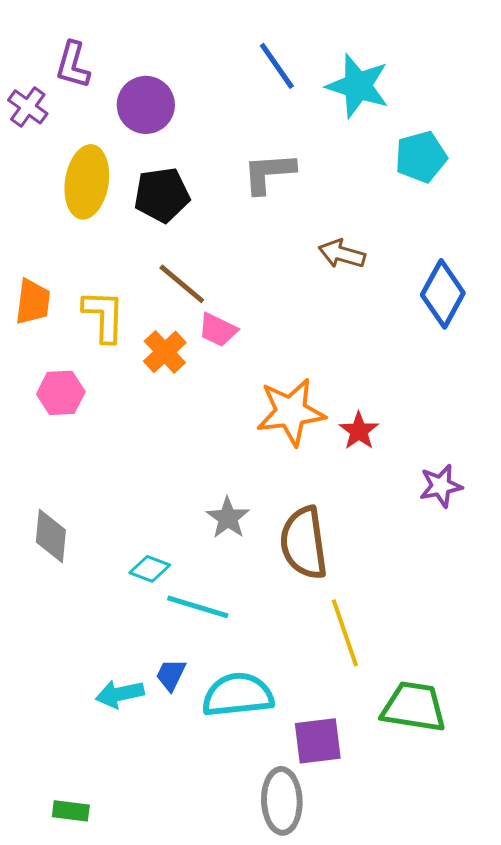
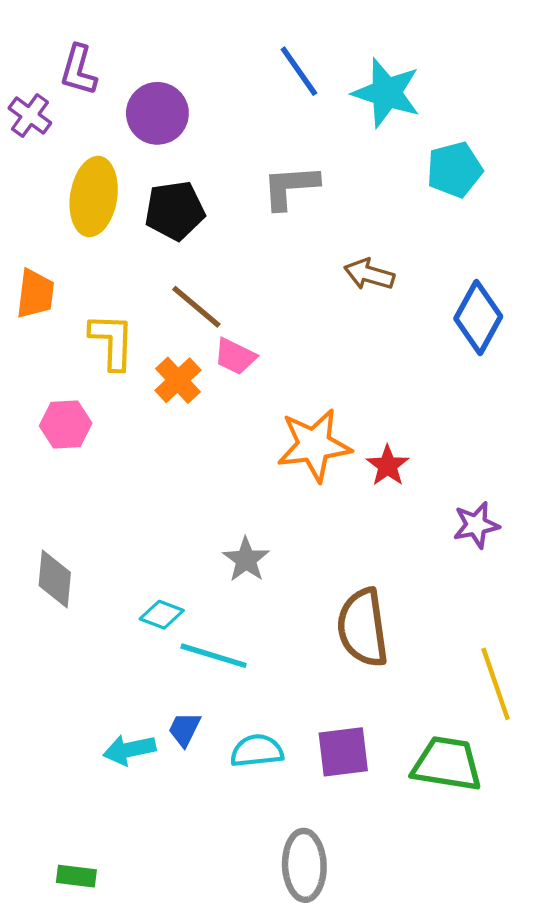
orange trapezoid: (33, 302) -> (35, 294), moved
brown semicircle: (304, 543) -> (363, 628), moved
yellow line: (345, 633) -> (496, 684), moved
cyan semicircle: (238, 695) -> (257, 751), size x0.7
purple square: (318, 741) -> (343, 752), moved

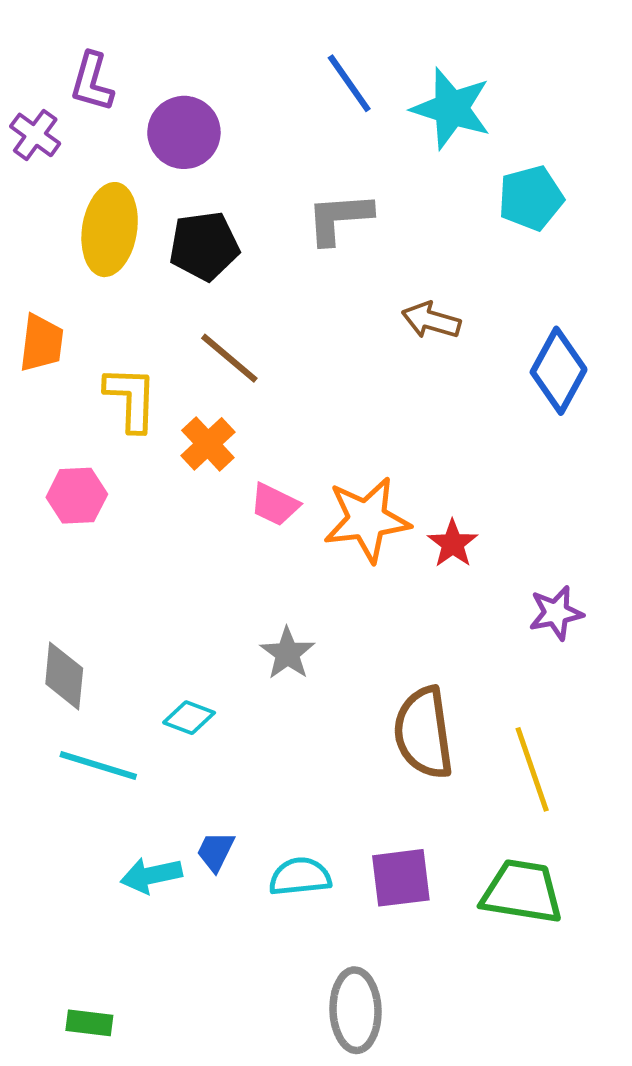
pink trapezoid: (235, 356) -> (275, 504), moved
cyan line: (214, 656) -> (98, 766), moved
yellow line: (496, 684) -> (532, 769), moved

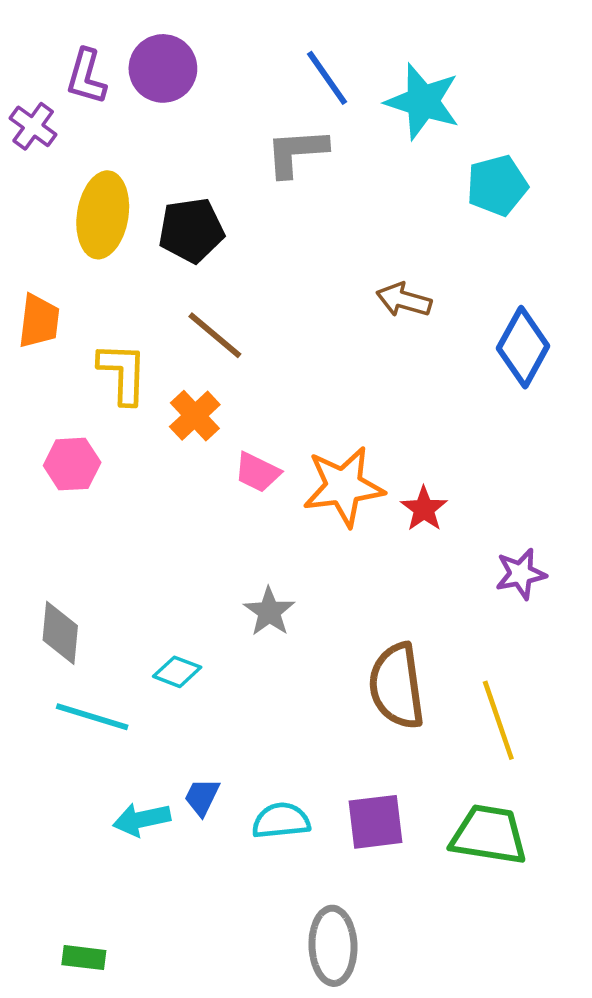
purple circle: (184, 132) -> (163, 68), moved
gray L-shape: (339, 218) -> (296, 152), moved

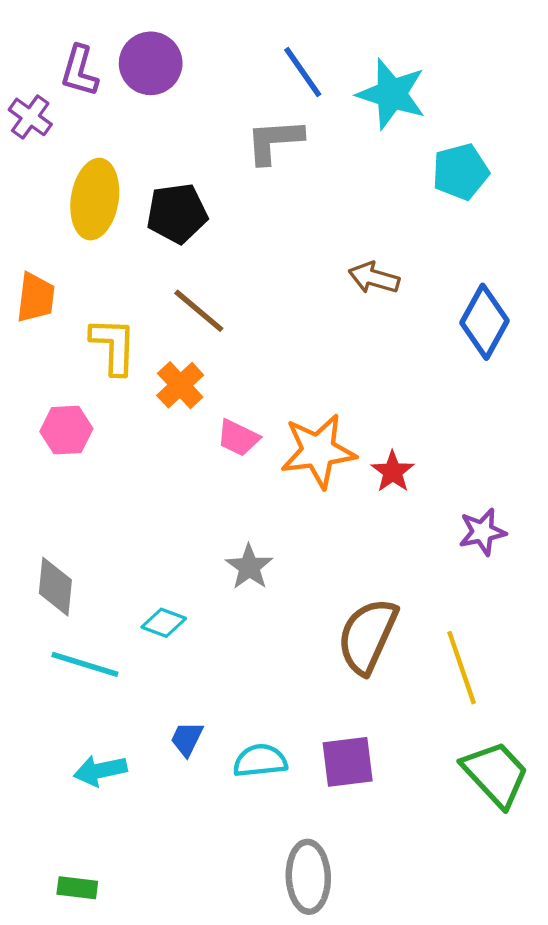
brown semicircle: (397, 686) -> (367, 636), turned 32
cyan arrow: (142, 819) -> (100, 771), moved
green trapezoid: (489, 835) -> (495, 774), moved, turned 38

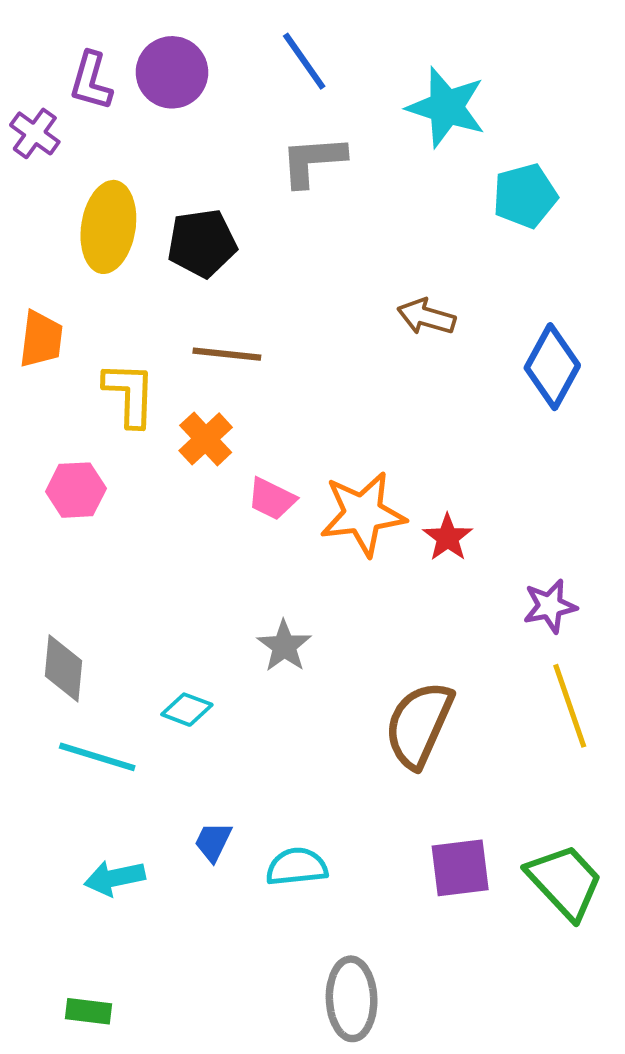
blue line: (303, 72) -> (304, 61), moved
brown line: (199, 311) -> (227, 354), turned -34
yellow line: (462, 668) -> (570, 706), moved
purple square: (348, 762) -> (460, 868), moved

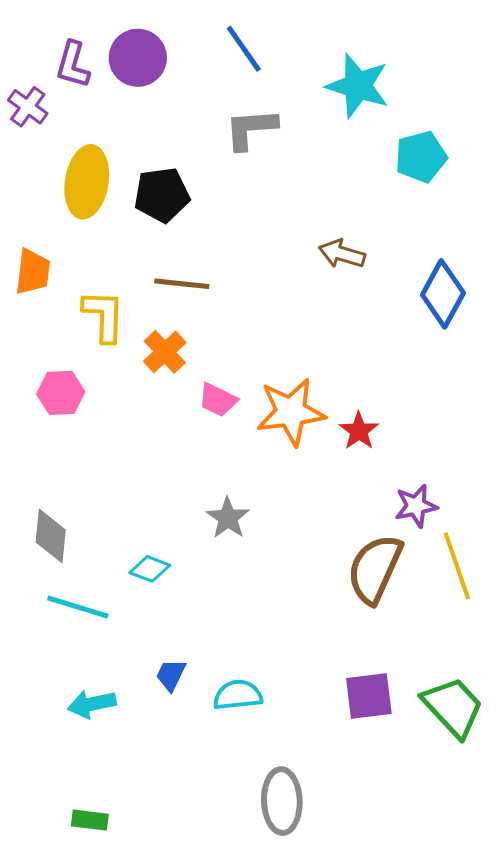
purple star: (550, 606) -> (416, 506), moved
brown semicircle: (419, 725) -> (375, 569), moved
green rectangle: (88, 1011) -> (90, 820), moved

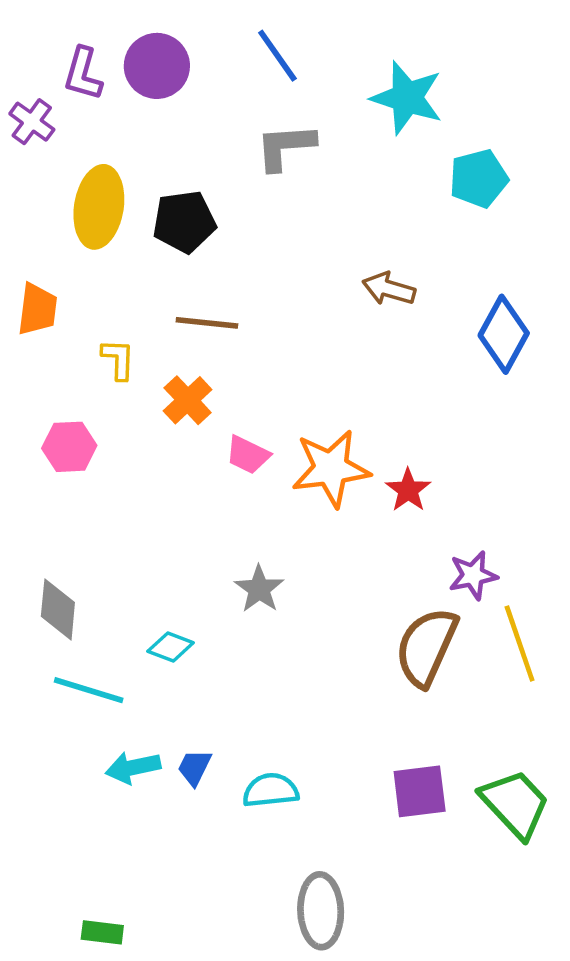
yellow L-shape: (104, 316) -> (118, 359), size x0.7
cyan arrow: (92, 704) -> (133, 767), moved

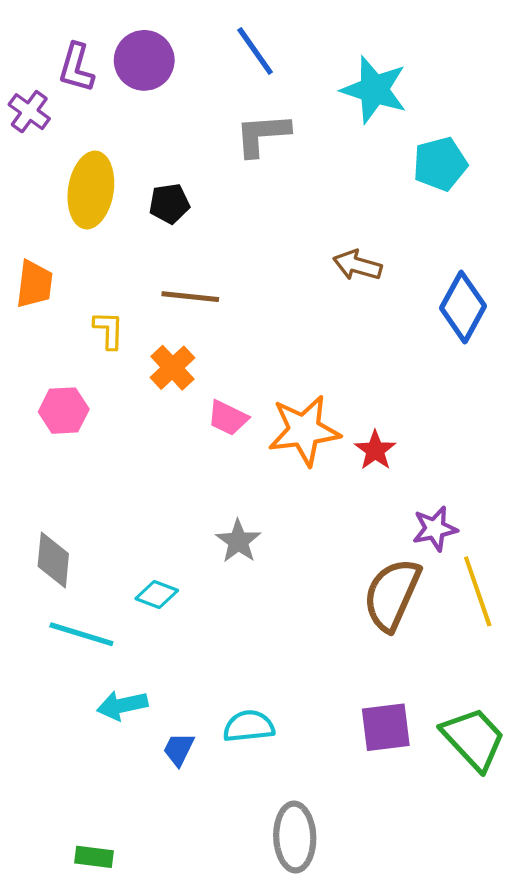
black pentagon: (184, 222) -> (169, 204), size x0.7
blue trapezoid: (194, 767) -> (179, 749), moved

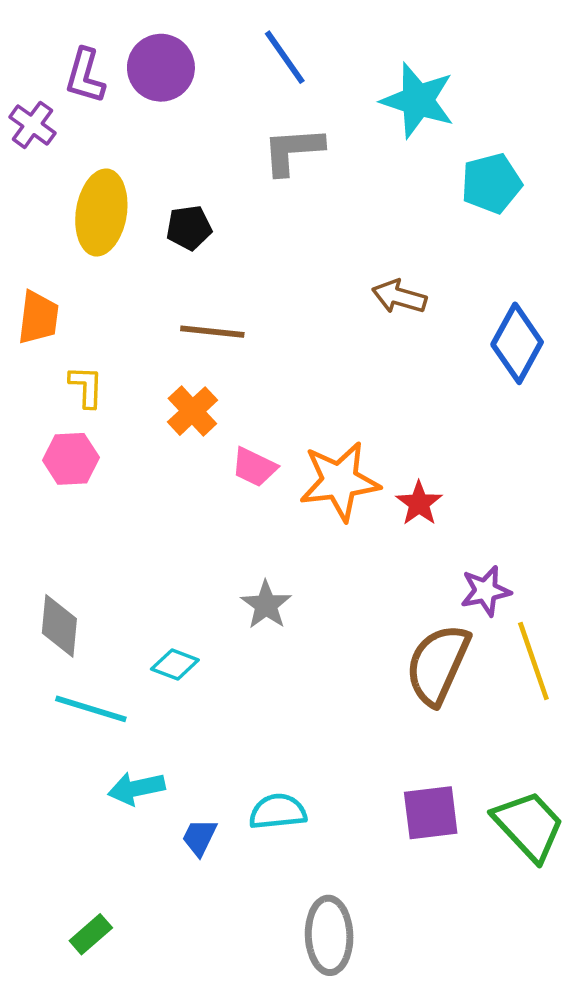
yellow L-shape: (109, 330) -> (86, 387), moved
green rectangle: (94, 857) -> (91, 934), moved, turned -48

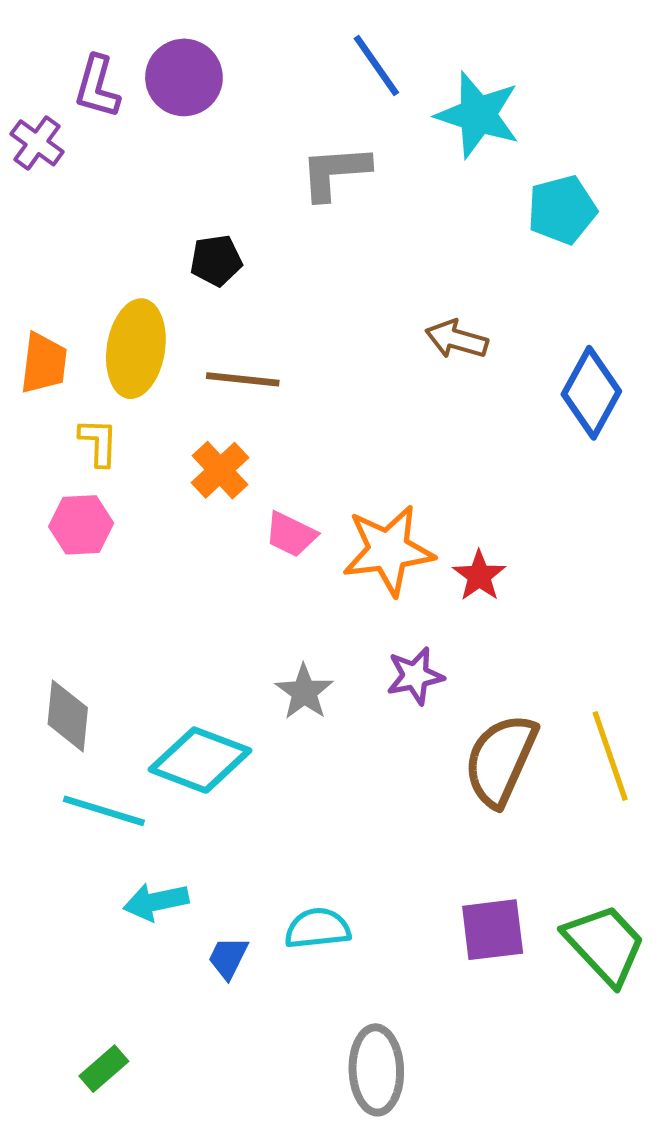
blue line: (285, 57) -> (376, 65), moved
yellow ellipse: (101, 213) -> (136, 349), moved
purple star: (486, 591) -> (415, 676), moved
cyan diamond: (175, 664) -> (200, 760), size x1.8

